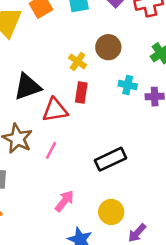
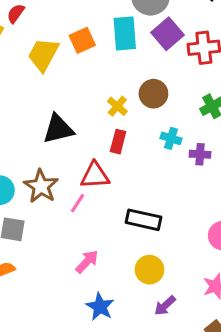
red triangle: (55, 110) -> (95, 176), moved
black rectangle: (111, 159) -> (143, 220), turned 32
yellow circle: (111, 212) -> (149, 270), moved

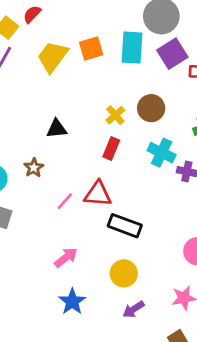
black triangle: (58, 129) -> (57, 129), size x0.7
cyan cross: (171, 138) -> (162, 153), size x1.4
red triangle: (95, 176) -> (98, 194), moved
brown star: (41, 186) -> (34, 168), moved, size x0.6

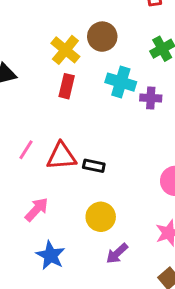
yellow cross: (115, 115) -> (65, 50), size x1.4
red triangle: (98, 194) -> (61, 156), moved
black rectangle: (125, 226) -> (94, 166), size x0.6

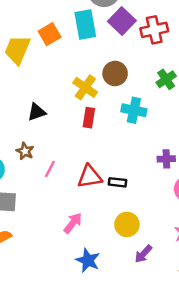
purple cross: (151, 98) -> (166, 159), moved
pink line: (26, 150) -> (50, 169), moved

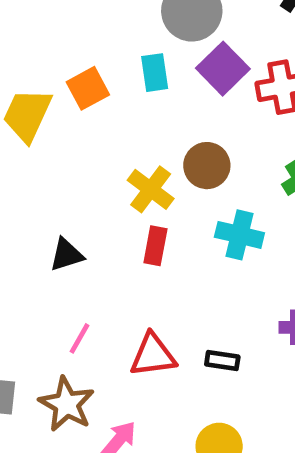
cyan rectangle: (85, 24) -> (155, 73), size x0.7
black triangle: (37, 112) -> (66, 255), moved
brown star: (25, 151) -> (67, 404), moved, size x1.6
black rectangle: (117, 182) -> (222, 360), moved

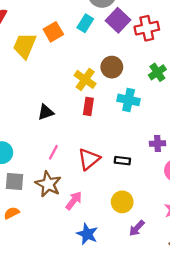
cyan rectangle: (155, 73) -> (85, 23), turned 42
red triangle: (153, 355) -> (89, 159), turned -30

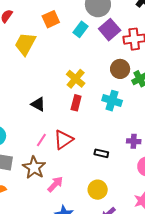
orange square: (53, 32) -> (51, 19), moved
brown circle: (112, 67) -> (120, 69), moved
black triangle: (46, 112) -> (38, 104), turned 42
red triangle: (89, 159) -> (63, 140), moved

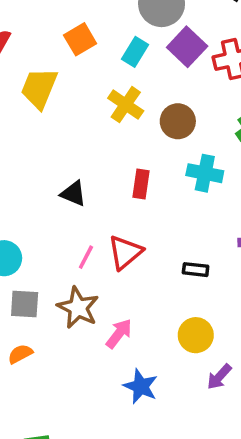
brown circle: (120, 69) -> (178, 121), moved
yellow cross: (76, 79) -> (126, 105), moved

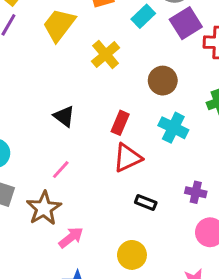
yellow cross: (126, 105) -> (106, 54), moved
red triangle: (125, 252) -> (127, 158), moved

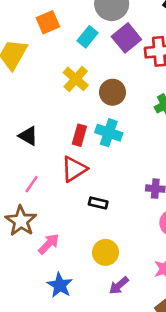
yellow cross: (106, 54) -> (76, 79), moved
cyan cross: (173, 128) -> (109, 133), moved
red triangle: (127, 158) -> (74, 169), moved
black rectangle: (146, 203) -> (98, 203), moved

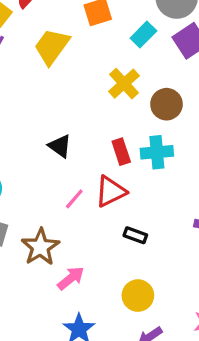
cyan cross: (109, 133) -> (157, 152), turned -30
red rectangle: (79, 135) -> (121, 152), turned -40
pink line: (32, 184) -> (74, 199), moved

